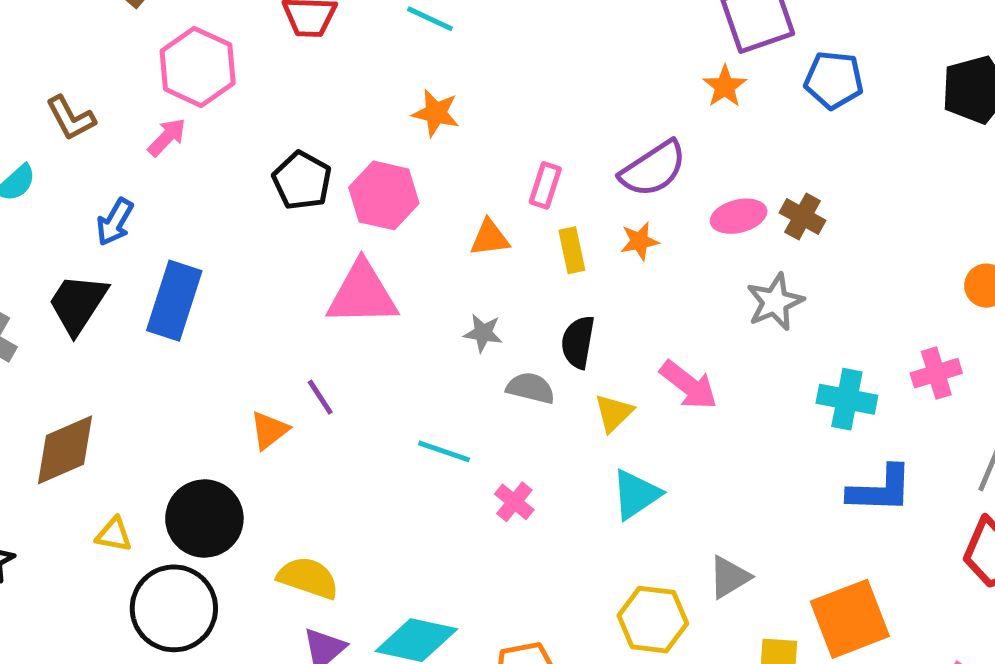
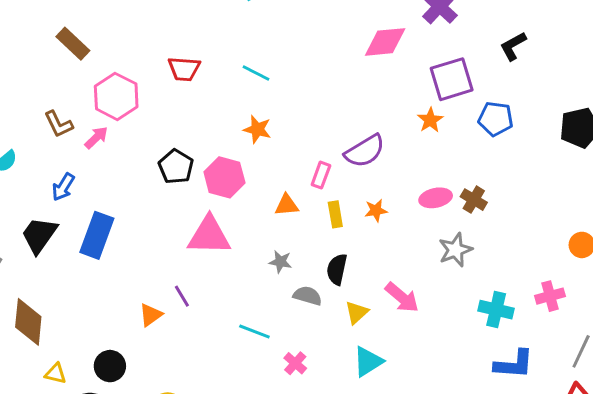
brown L-shape: (71, 118) -> (58, 124), moved
purple semicircle: (653, 169) -> (365, 151), moved
brown diamond: (65, 450) -> (28, 322), turned -63
black circle: (204, 519) -> (110, 366), size x0.7

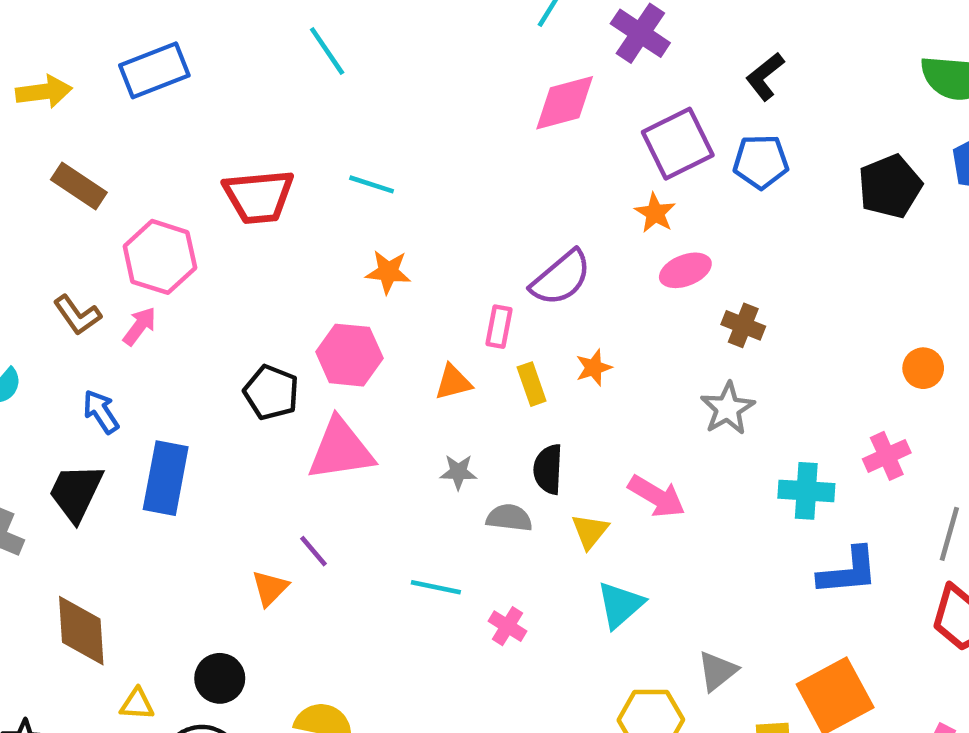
red trapezoid: (184, 69) -> (259, 197), size x1.4
blue pentagon: (496, 119) -> (761, 162), moved
black pentagon: (176, 167) -> (271, 392), moved
blue arrow: (63, 187) -> (101, 412), turned 124
pink ellipse: (436, 198) -> (685, 270), moved

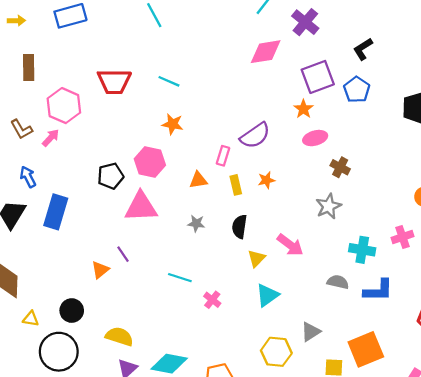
yellow arrow: (44, 92) -> (16, 21), size x0.7
blue pentagon: (761, 162) -> (357, 90), turned 30
brown rectangle: (79, 186) -> (29, 68), turned 50
black pentagon: (271, 392) -> (111, 176), turned 30
gray semicircle: (509, 518) -> (338, 282), moved

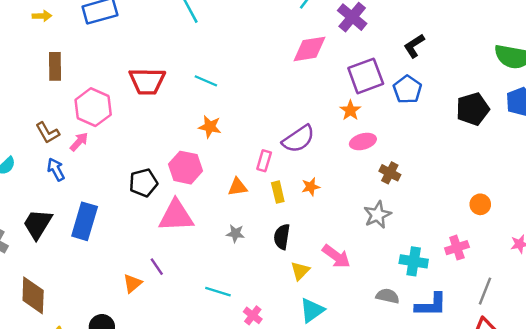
blue arrow: (28, 177) -> (56, 169), moved

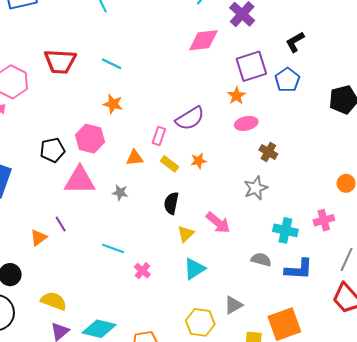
yellow rectangle: (278, 192) -> (170, 164), turned -42
gray star: (235, 233) -> (120, 193), moved

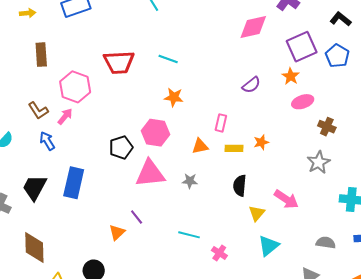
black L-shape: (295, 42) -> (341, 19), turned 75
purple semicircle: (190, 118) -> (251, 85), moved, size x0.7
yellow rectangle: (170, 164) -> (234, 148), turned -30
gray semicircle: (261, 260) -> (326, 243), moved

